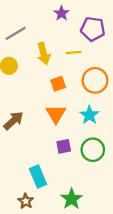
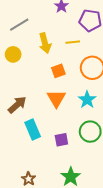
purple square: (64, 146) -> (61, 140), moved
cyan rectangle: (38, 177) -> (33, 129), moved

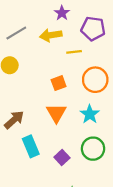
yellow arrow: (45, 43) -> (51, 35), moved, turned 96
purple square: (61, 140) -> (62, 158), turned -32

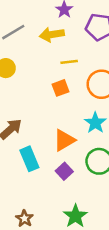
yellow line: (74, 52) -> (69, 62), moved
orange triangle: (56, 113) -> (64, 140), moved, turned 30

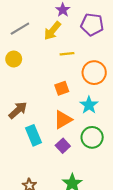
yellow arrow: (52, 35) -> (52, 31), turned -42
orange square: (60, 88) -> (62, 88), moved

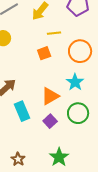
orange square: (62, 88) -> (44, 53), moved

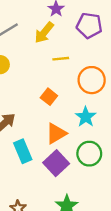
orange square: (44, 53) -> (49, 97), moved, turned -32
purple square: (50, 121) -> (56, 163), size x1.5

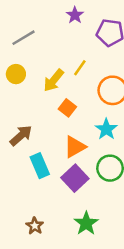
yellow arrow: (44, 33) -> (54, 80), moved
yellow line: (61, 59) -> (80, 68), turned -49

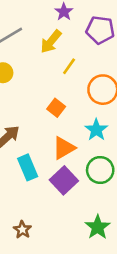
yellow arrow: (54, 80) -> (51, 42), moved
green star: (86, 223) -> (98, 227), moved

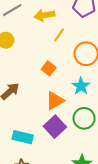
yellow arrow: (51, 42) -> (44, 15), turned 42
cyan rectangle: (28, 167) -> (23, 137), moved, turned -54

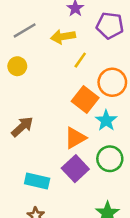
orange square: (49, 68) -> (85, 100), moved, size x1.5

